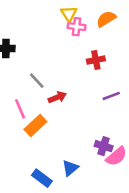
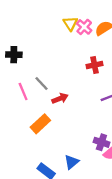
pink cross: (77, 27) -> (84, 27), moved, turned 35
pink line: (20, 109) -> (23, 92), moved

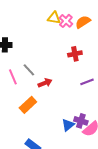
yellow triangle: (70, 23) -> (54, 18), turned -48
blue triangle: (71, 162) -> (68, 125), moved

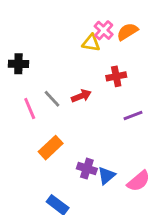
yellow triangle: (54, 18) -> (91, 43), moved
red arrow: (45, 83) -> (81, 96), moved
purple cross: (81, 121) -> (87, 169), moved

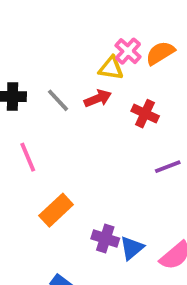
red cross: (116, 76) -> (145, 114), turned 36
red arrow: (81, 96) -> (98, 98), moved
gray line: (52, 99) -> (58, 100), moved

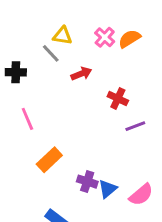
yellow triangle: (111, 68) -> (62, 36), moved
gray line: (58, 100) -> (51, 53), moved
red cross: (145, 114) -> (118, 98), moved

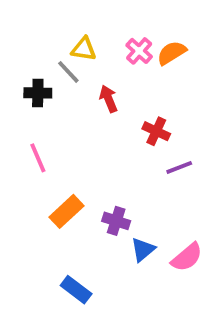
black cross: (16, 72) -> (38, 93), moved
red arrow: (81, 74) -> (109, 99), turned -90
purple cross: (87, 182) -> (116, 221), moved

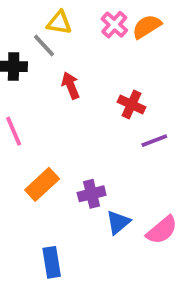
red arrow: (109, 99) -> (71, 85), moved
purple cross: (116, 221) -> (92, 194), turned -32
blue rectangle: (76, 290) -> (52, 262), turned 44

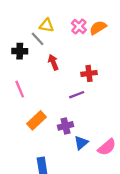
red cross: (131, 104) -> (89, 73), turned -32
purple line: (154, 141) -> (77, 95), moved

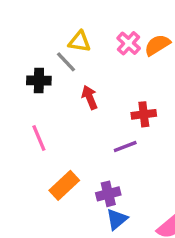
blue triangle: (81, 143) -> (117, 219), moved

